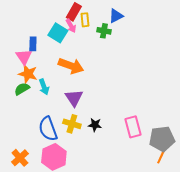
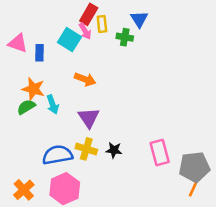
blue triangle: (116, 16) -> (139, 19), turned -35
pink triangle: (24, 57) -> (18, 43), moved, turned -36
orange arrow: (71, 66) -> (85, 79), size x0.7
blue semicircle: (48, 129) -> (57, 155), turned 100

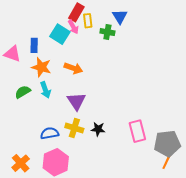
pink triangle: (18, 43) -> (12, 54), moved
orange star: (33, 89) -> (41, 67), moved
blue semicircle: (57, 155) -> (50, 133), size x0.7

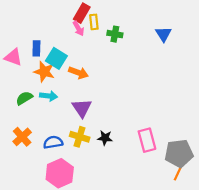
blue triangle: (120, 17) -> (164, 34), moved
cyan square: (60, 34) -> (56, 58), moved
cyan arrow: (45, 90) -> (49, 96), turned -63
orange cross: (21, 163) -> (22, 137), moved

